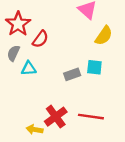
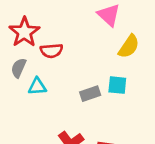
red semicircle: (40, 39) -> (52, 51), turned 48

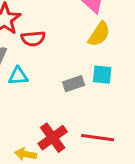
yellow semicircle: (129, 46) -> (99, 34), moved

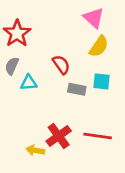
red semicircle: (33, 39) -> (61, 65), moved, turned -120
gray rectangle: (74, 84) -> (77, 89), turned 30

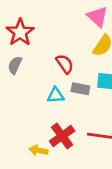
cyan triangle: (29, 83) -> (56, 95), moved

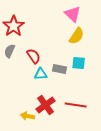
red semicircle: (65, 64) -> (34, 56), moved

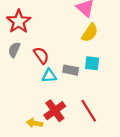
red line: (76, 105) -> (89, 111), turned 50

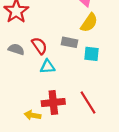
gray semicircle: (14, 50) -> (16, 49), moved, turned 84
gray rectangle: (71, 70) -> (69, 42), moved
red cross: (55, 111) -> (53, 103), turned 30

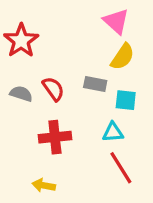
cyan triangle: (47, 67) -> (113, 132), moved
red cross: (53, 103) -> (55, 137), moved

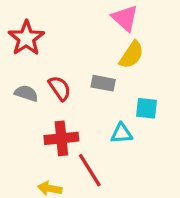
cyan square: (126, 100) -> (147, 108), moved
red line: (121, 168) -> (90, 170), moved

